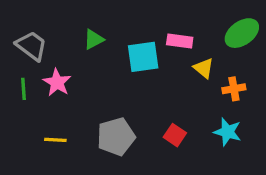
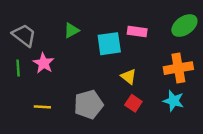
yellow triangle: (204, 68) -> (129, 77), moved
orange cross: (234, 89) -> (178, 68), size x1.6

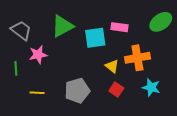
green triangle: (71, 30) -> (62, 26), size x1.6
pink star: (44, 63) -> (38, 55), turned 30
green line: (18, 68) -> (16, 68), moved
orange cross: (178, 68) -> (137, 58), moved

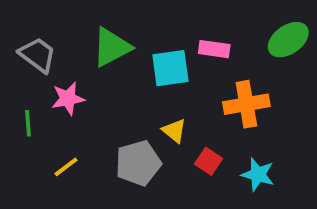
yellow triangle: (112, 66) -> (174, 131), moved
cyan star: (151, 87) -> (258, 174), moved
yellow line: (37, 93) -> (66, 167), turned -40

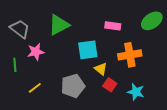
cyan square: (170, 68) -> (88, 50), moved
yellow triangle: (174, 131) -> (101, 69), moved

